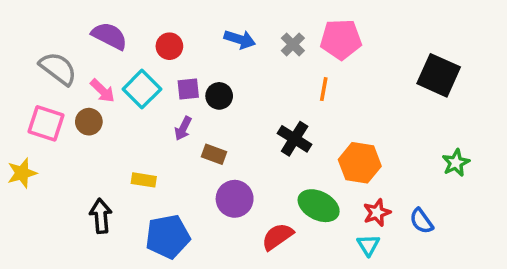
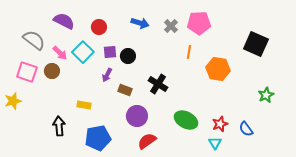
black cross: (295, 139) -> (158, 84), moved
orange hexagon: (360, 163) -> (218, 69), moved
red semicircle: (277, 237) -> (147, 141), moved

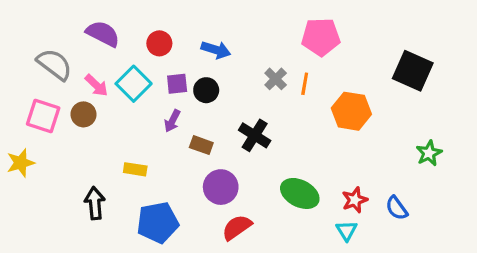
blue arrow: (140, 23) -> (216, 50), moved
gray cross: (171, 26) -> (276, 79), moved

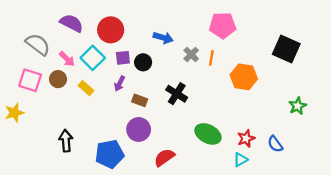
red circle: (159, 43) -> (111, 30), size x1.5
blue arrow: (216, 50) -> (163, 38), moved
yellow rectangle: (135, 169) -> (86, 88), moved, turned 32
purple circle: (221, 187) -> (139, 129), moved
cyan triangle: (347, 231) -> (240, 160), turned 32

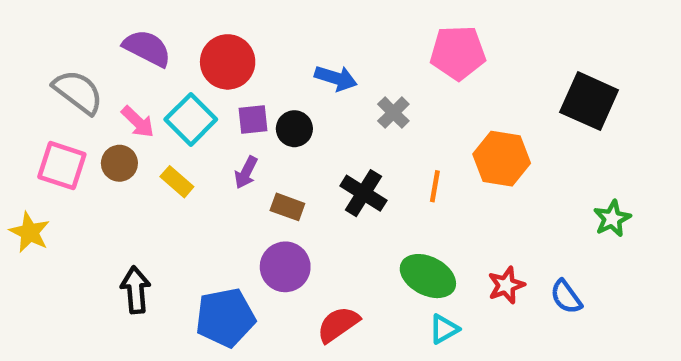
orange line: (211, 58) -> (435, 186), moved
yellow star: (14, 113) -> (30, 232), turned -30
cyan triangle: (240, 160) -> (444, 329), moved

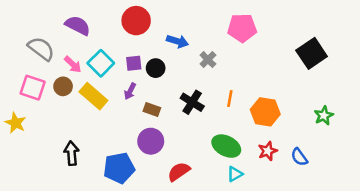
red circle: (228, 62) -> (136, 21), moved
black square: (589, 101) -> (312, 53), turned 32
orange hexagon: (502, 159) -> (265, 112), moved
yellow rectangle: (177, 182) -> (93, 96), size x1.6

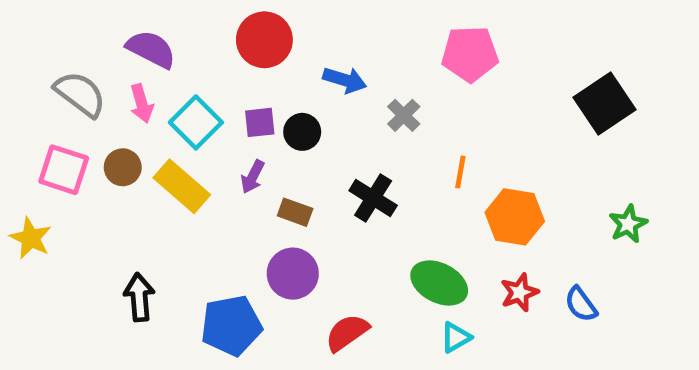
pink arrow: (73, 64) -> (142, 104), moved, turned 30
orange line: (230, 99) -> (460, 172), moved

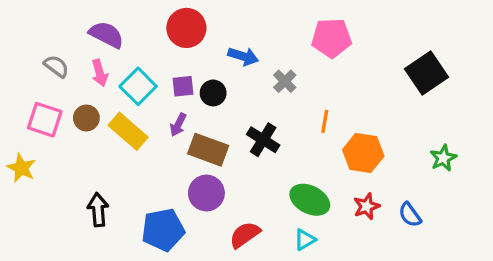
gray semicircle: (80, 94) -> (56, 66), size x0.7
brown rectangle: (295, 212) -> (208, 150), size x1.6
cyan triangle: (456, 337) -> (305, 240), moved

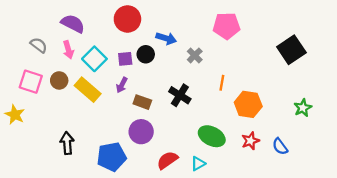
black circle: (213, 93) -> (146, 54), moved
brown rectangle: (208, 150) -> (142, 102), size x0.7
cyan triangle: (305, 240) -> (198, 164), moved

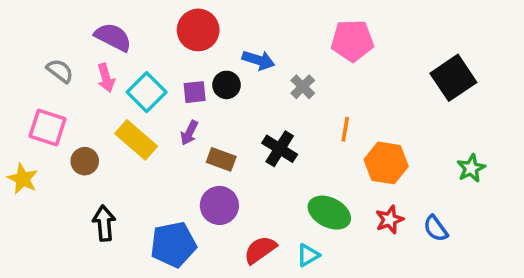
brown circle: (59, 80) -> (85, 161), moved

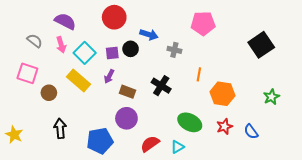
gray cross: (303, 87) -> (174, 50), turned -32
yellow star: (23, 179) -> (14, 135), moved

